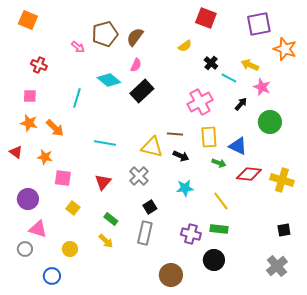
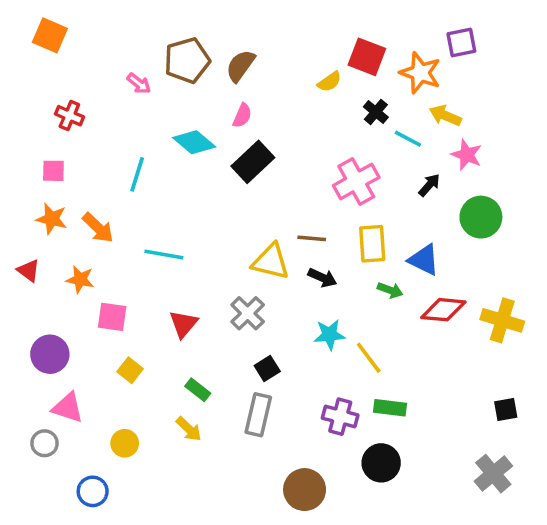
red square: (206, 18) -> (367, 57), moved
purple square: (259, 24) -> (461, 43), size x0.7
orange star: (285, 49) -> (420, 73), moved
cyan line: (105, 143) -> (164, 254), moved
yellow line: (221, 201) -> (369, 358), moved

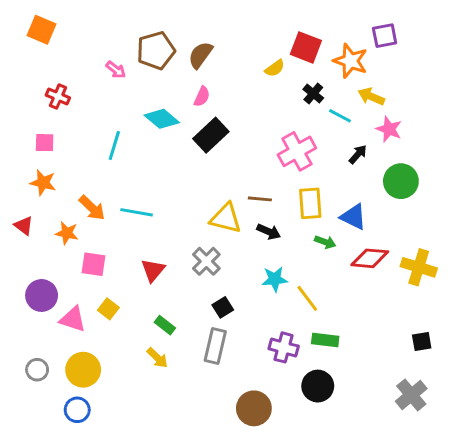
orange arrow: (98, 228) -> (92, 208), moved
pink triangle: (68, 408) -> (73, 319), moved
yellow circle: (125, 443) -> (83, 370), moved, size x1.5

